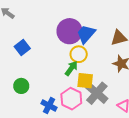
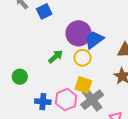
blue square: (22, 48) -> (44, 11), moved
green arrow: (71, 68) -> (56, 57), moved
blue cross: (49, 106) -> (43, 102), turned -35

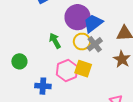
green arrow: (56, 57) -> (55, 41), turned -77
pink hexagon: (66, 100) -> (67, 71), moved
gray cross: (92, 100) -> (95, 44), moved, size x0.7

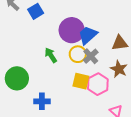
green circle: (19, 61) -> (17, 78), size x1.5
pink hexagon: (67, 71) -> (98, 84), moved

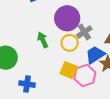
blue trapezoid: (88, 35) -> (95, 55), moved
gray cross: (91, 56) -> (84, 32), moved

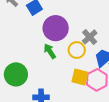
purple circle: (67, 18) -> (56, 28), moved

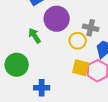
gray cross: (90, 37) -> (91, 28), turned -35
green arrow: (50, 51) -> (35, 36), moved

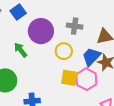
gray cross: (91, 28) -> (75, 26), moved

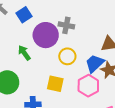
gray cross: (75, 26) -> (66, 25), moved
yellow square: (69, 78) -> (55, 84), moved

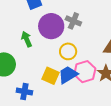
blue trapezoid: (95, 63) -> (68, 75), moved
pink hexagon: (88, 86) -> (85, 72), moved

